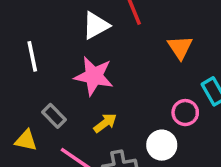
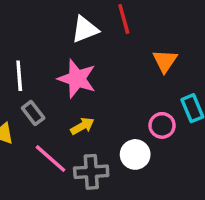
white line: (32, 56) -> (19, 76), moved

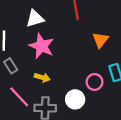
white triangle: (85, 29) -> (35, 19), moved
yellow arrow: (82, 126) -> (42, 78), turned 40

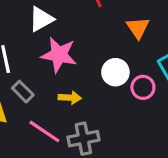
white circle: (75, 99) -> (115, 72), moved

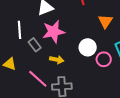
pink star: (59, 55) -> (54, 32), turned -30
gray rectangle: (23, 92) -> (35, 45), moved

